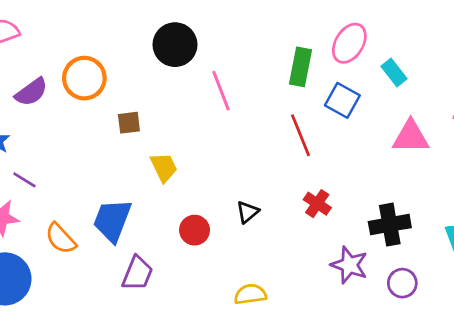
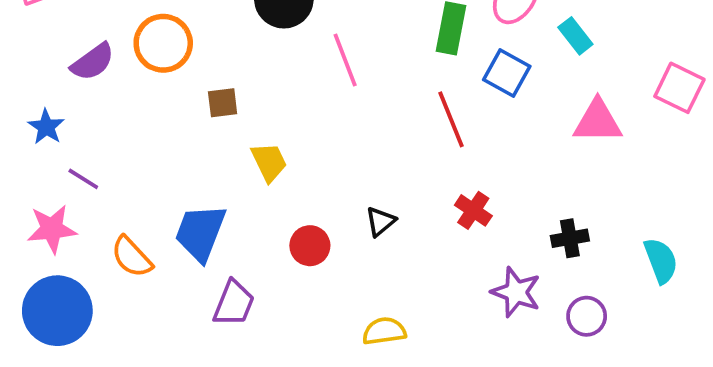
black cross: (390, 225) -> (570, 238), size x0.7

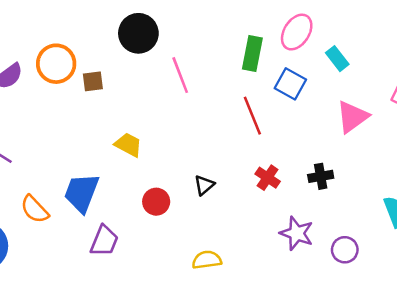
brown square: (223, 103) -> (93, 81), moved
pink triangle: (598, 121) -> (352, 117), turned -36
yellow trapezoid: (269, 162) -> (128, 145), turned -36
black cross: (570, 238) -> (321, 176), moved

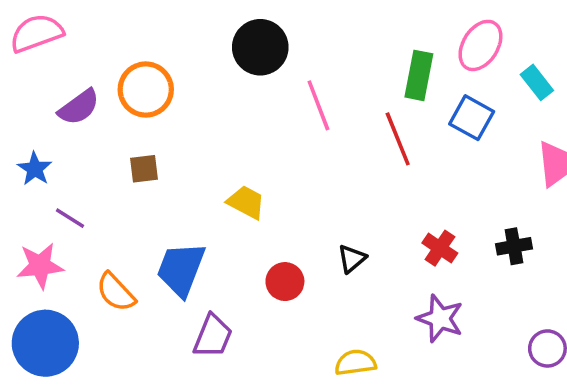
brown square: (93, 81) -> (144, 169), moved
red line: (252, 116) -> (398, 139), moved
purple star: (297, 233) -> (440, 319), moved

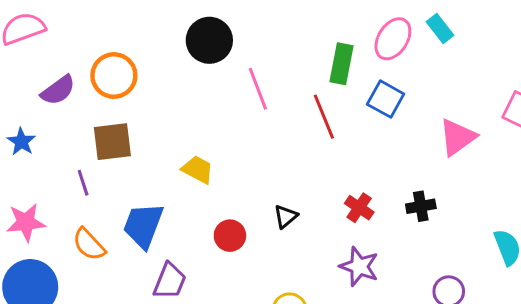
cyan rectangle: (537, 82) -> (440, 29), moved
brown square: (144, 169) -> (112, 142), size x1.6
purple line: (70, 218) -> (83, 183), moved, turned 40

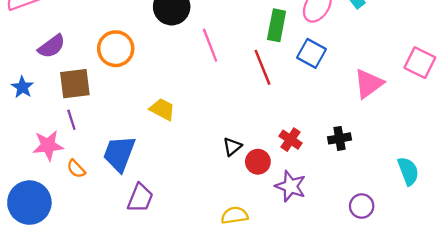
orange circle: (114, 76) -> (116, 49), moved
brown square: (112, 142) -> (75, 84), moved
pink star: (26, 222) -> (48, 145), moved
red circle: (230, 236) -> (258, 162), moved
orange semicircle: (89, 244) -> (76, 169), size x0.7

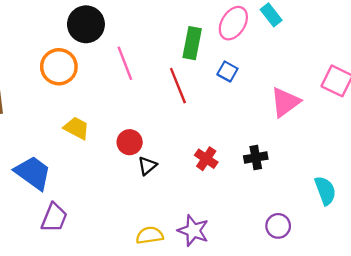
orange circle: (116, 49) -> (59, 67), moved
blue square: (312, 53) -> (227, 71), size x0.7
blue trapezoid: (119, 154) -> (33, 173), turned 105
red circle: (258, 162) -> (130, 142), moved
purple star: (291, 186) -> (193, 231), moved

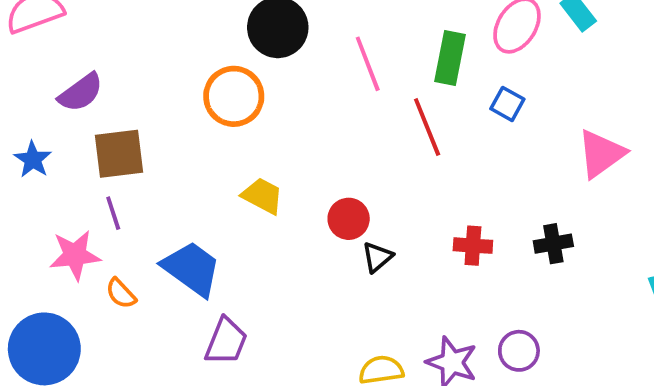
pink line: (125, 63) -> (368, 64), moved
red cross: (206, 159) -> (473, 246), turned -30
purple circle: (278, 226) -> (519, 351), moved

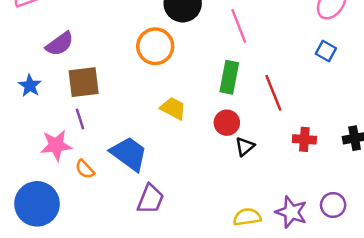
green rectangle: (450, 58) -> (229, 77), moved
red line: (427, 127) -> (273, 93), moved

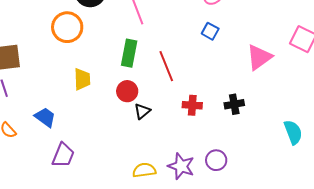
yellow trapezoid: (173, 108) -> (82, 79), turned 60
blue trapezoid: (129, 154) -> (45, 117), size x0.7

